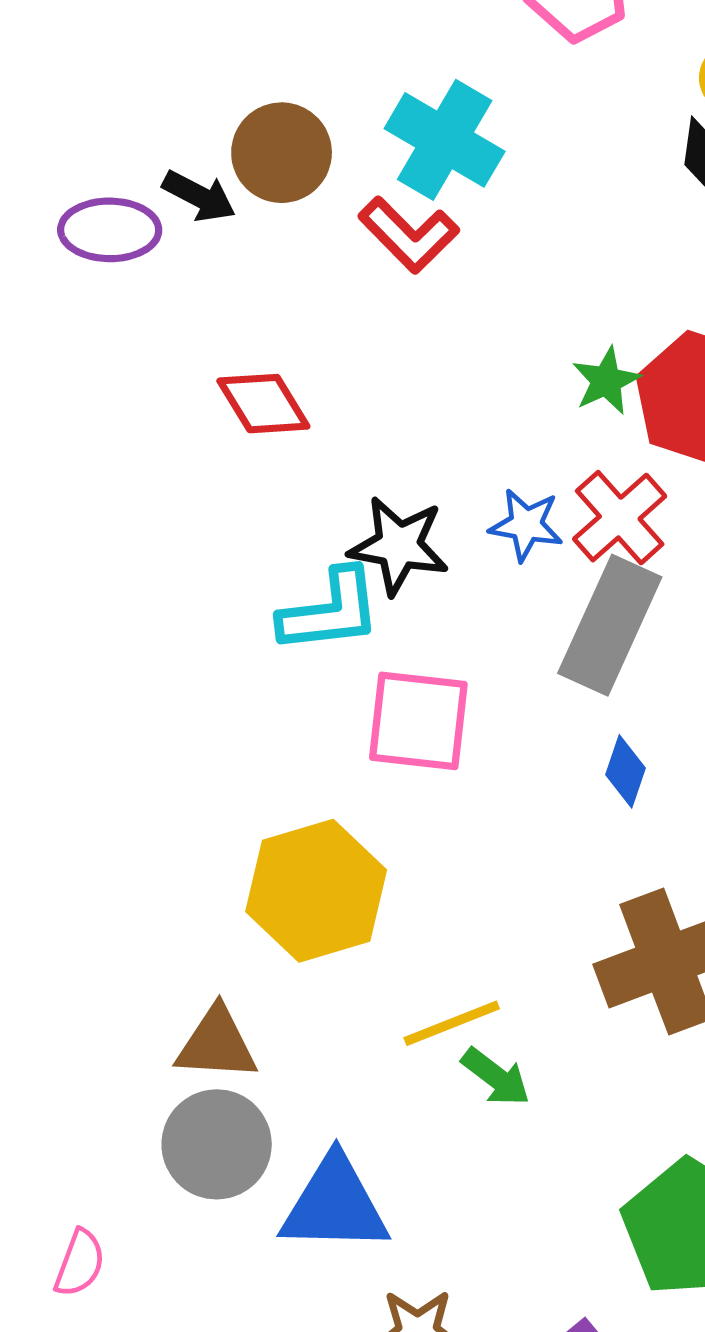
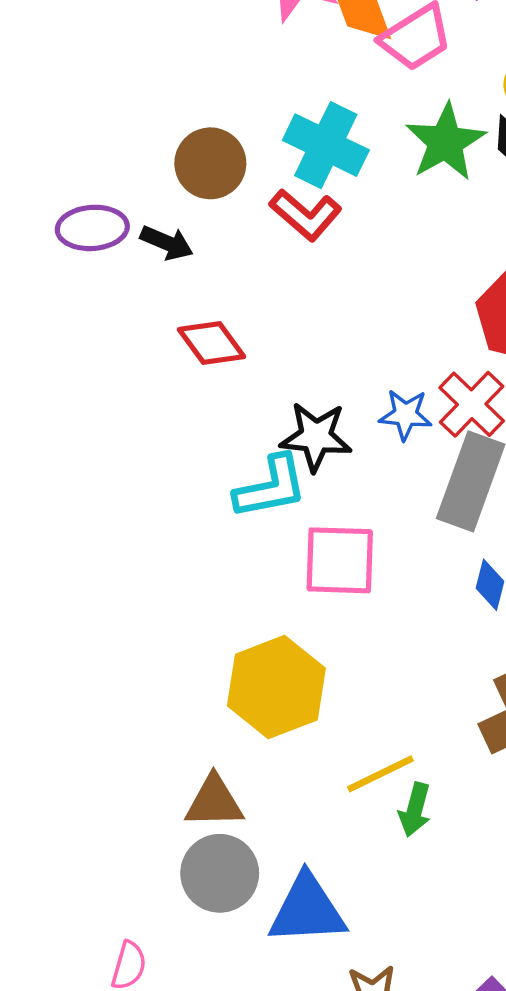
black arrow: (199, 196) -> (167, 243), moved
green star: (606, 381) -> (445, 142), moved, size x1.6
green arrow: (496, 1077) -> (415, 810), turned 72

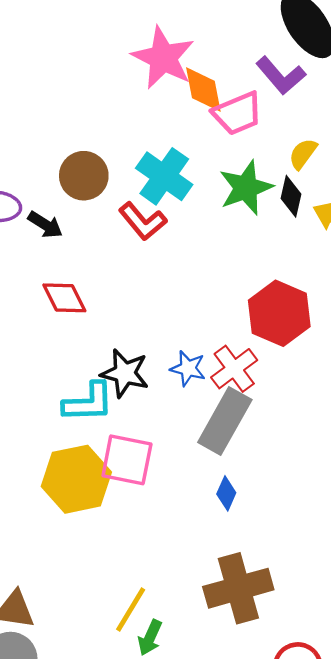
yellow hexagon: (276, 687) -> (76, 479), moved
yellow line: (380, 774) -> (131, 609), turned -42

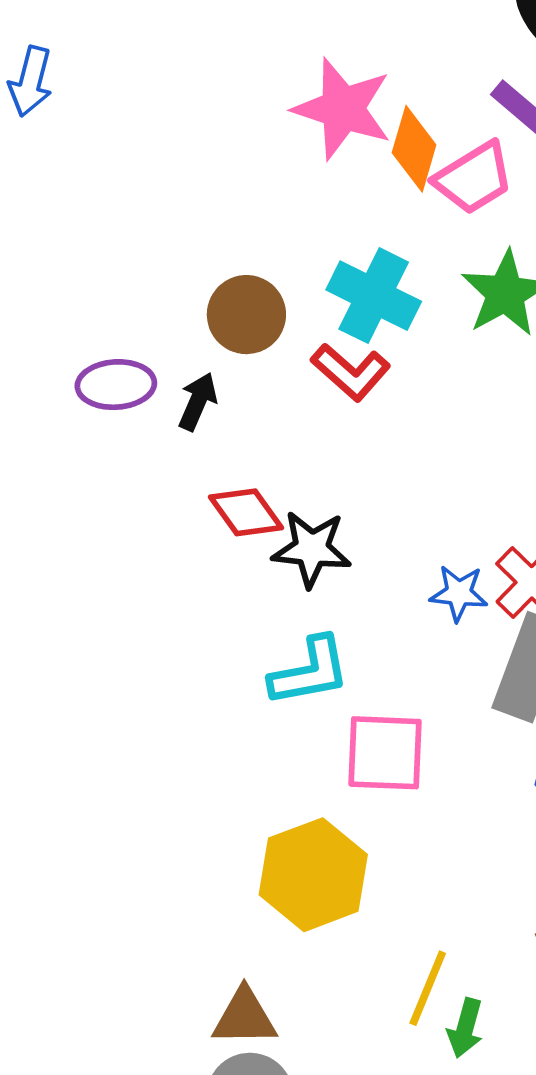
orange diamond: (203, 89) -> (414, 149), turned 36
black arrow: (45, 225) -> (198, 402), turned -90
black star: (125, 373) -> (312, 549), moved
yellow hexagon: (76, 479) -> (313, 875), moved

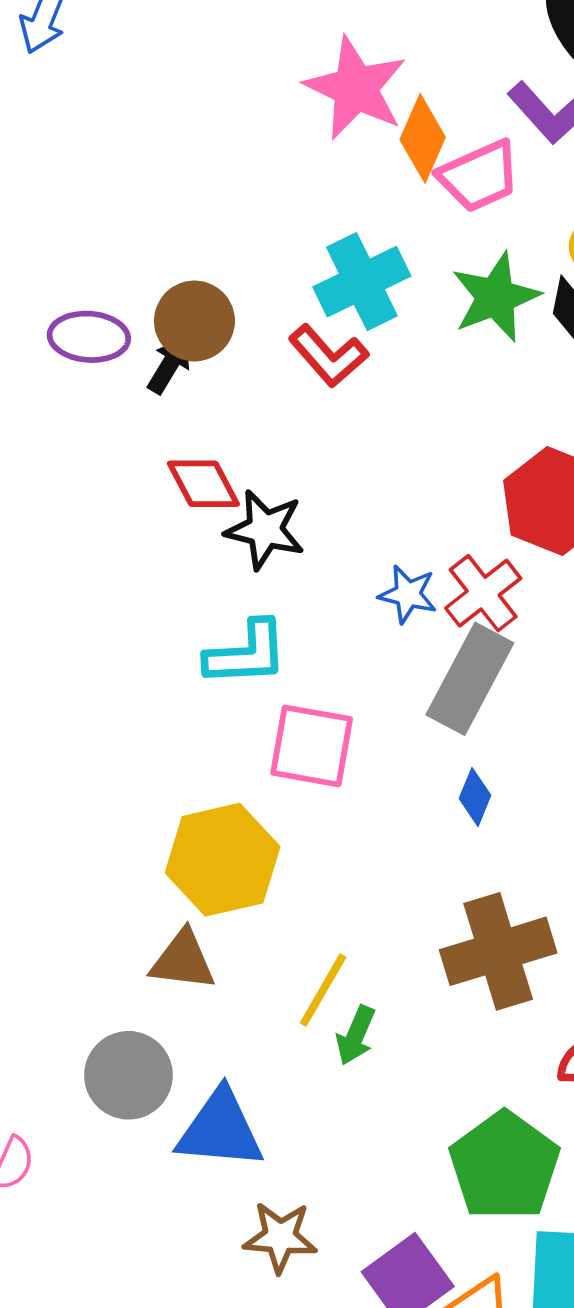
cyan cross: (374, 296) -> (362, 282), turned 30
brown circle: (246, 315) -> (194, 321), moved
brown triangle: (244, 1017) -> (183, 960), moved

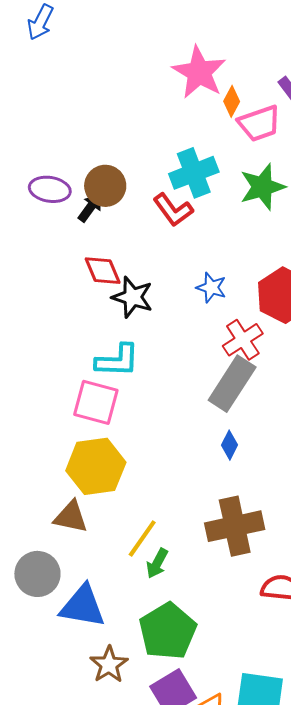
orange diamond: (423, 138) -> (232, 101), size x0.7
blue star: (408, 594) -> (211, 288), moved
pink square: (312, 746) -> (96, 402), moved
green pentagon: (504, 1166) -> (168, 631), moved
brown star: (280, 1237) -> (109, 665), turned 30

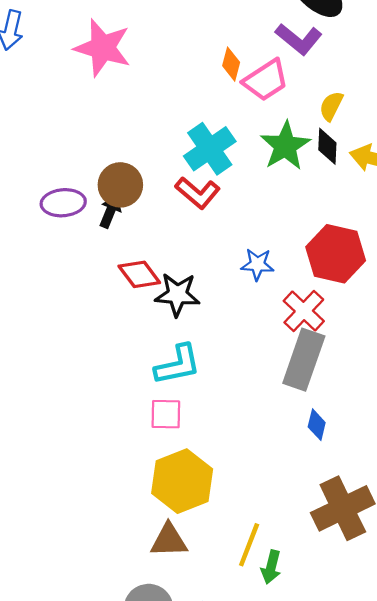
pink star: (199, 72) -> (103, 48), moved
pink square: (96, 402) -> (166, 414), size x0.7

